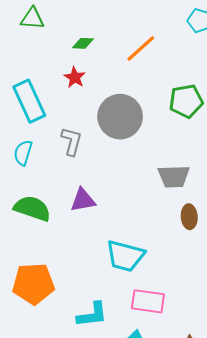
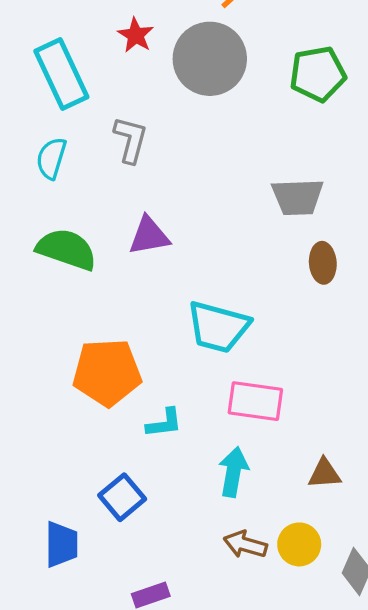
gray circle: (120, 117) -> (210, 59), moved
orange pentagon: (33, 284) -> (107, 372), moved
cyan L-shape: (92, 315) -> (164, 423), size x0.7

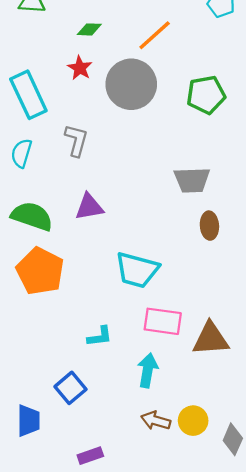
orange pentagon: (107, 372) -> (40, 271), moved, turned 30
brown triangle: (324, 474) -> (211, 339), moved, size x1.6

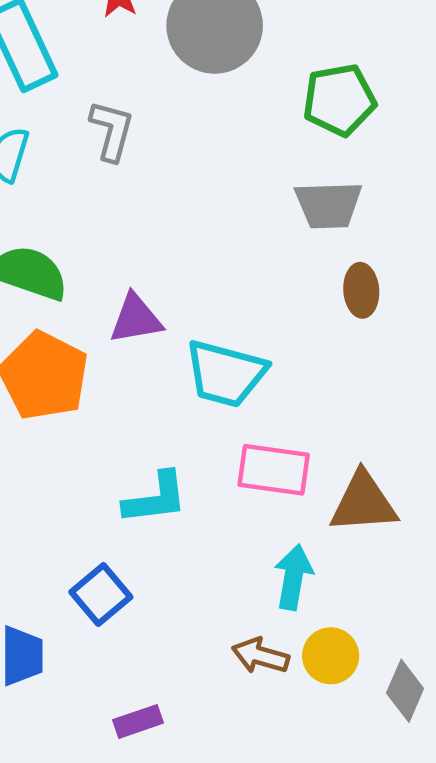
green pentagon: (206, 95) -> (339, 100), moved
purple triangle: (89, 207) -> (136, 319), moved
cyan L-shape: (100, 337) -> (156, 498), size x1.4
cyan arrow: (148, 370) -> (293, 577), moved

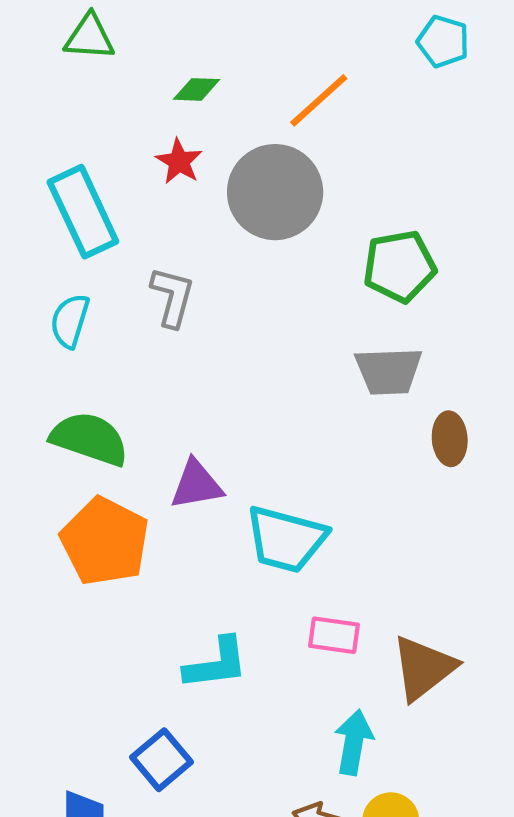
brown ellipse: (361, 290) -> (450, 439), moved
pink rectangle: (274, 470) -> (334, 635), size x0.7
brown triangle: (363, 503) -> (423, 668), turned -34

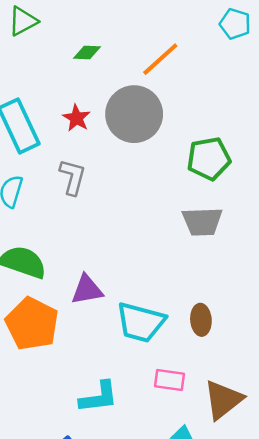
green triangle: (89, 37) -> (23, 21), turned -32
red star: (179, 162) -> (77, 118), moved
brown ellipse: (450, 439) -> (201, 320), moved

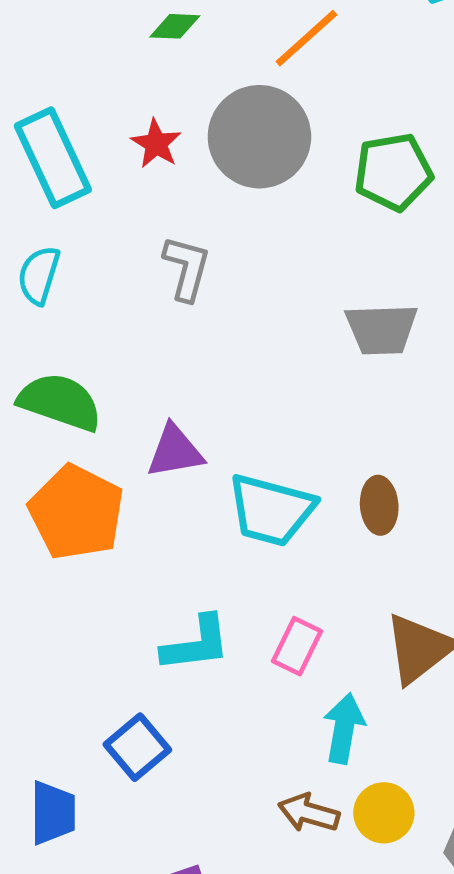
green pentagon: (209, 159) -> (393, 172), moved
gray L-shape: (73, 177) -> (187, 268), moved
pink rectangle: (170, 380) -> (297, 646), moved, turned -72

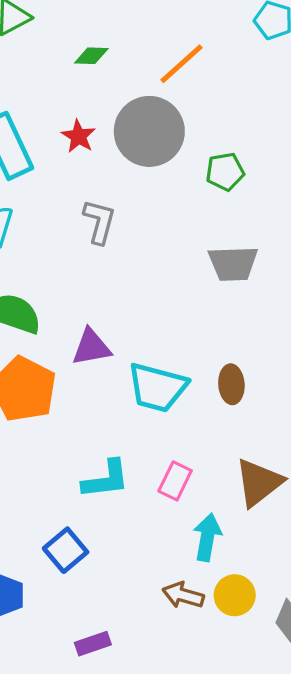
green pentagon: (393, 172) -> (225, 172), moved, size x0.7

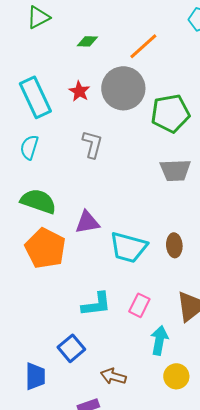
green pentagon: (225, 172) -> (170, 113), size x1.6
brown arrow: (183, 595) -> (113, 376), moved

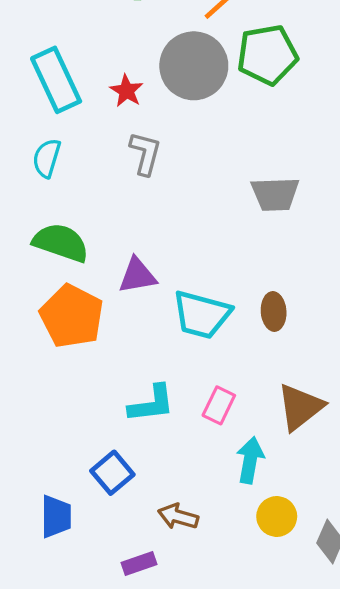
red star: (79, 91) -> (126, 91), moved
green pentagon: (170, 113) -> (267, 55), moved

